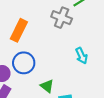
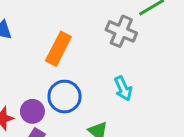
cyan arrow: (81, 56) -> (123, 89), moved

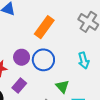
purple circle: (32, 111) -> (22, 57), moved

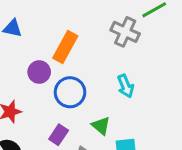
purple circle: (22, 57) -> (39, 72), moved
purple rectangle: (19, 85) -> (59, 135), moved

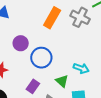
orange rectangle: (65, 47) -> (52, 18), moved
cyan arrow: (126, 86) -> (81, 68), moved, turned -49

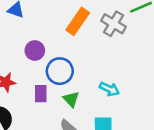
green triangle: (62, 81) -> (71, 99), moved
purple rectangle: (33, 86) -> (41, 94), moved, turned -40

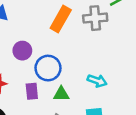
gray cross: (113, 24) -> (95, 18), turned -30
green triangle: (71, 99) -> (61, 94), turned -42

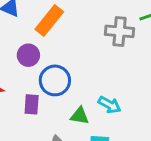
orange rectangle: (61, 19) -> (49, 21), moved
green triangle: (61, 94) -> (80, 116), moved

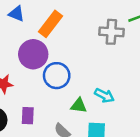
purple circle: (28, 55) -> (33, 54), size x1.5
purple rectangle: (32, 104) -> (28, 116), moved

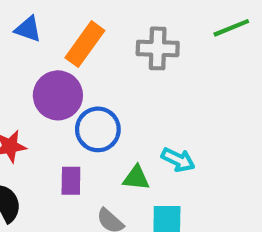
gray cross: (111, 32) -> (158, 48), moved
purple rectangle: (28, 116) -> (71, 181), moved

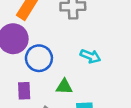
cyan arrow: (178, 160) -> (90, 56), moved

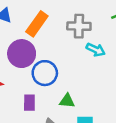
cyan arrow: (90, 56) -> (96, 50), moved

